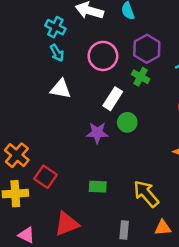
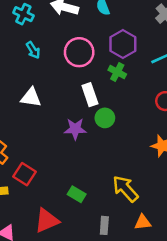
cyan cross: (55, 27) -> (23, 14), moved
white triangle: (61, 89) -> (31, 97), moved
white rectangle: (113, 99) -> (90, 95), turned -50
green rectangle: (98, 187) -> (77, 194), moved, turned 30

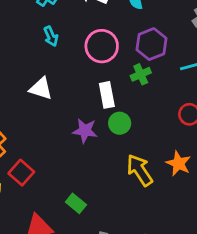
green cross: (117, 72) -> (141, 74), turned 30
yellow arrow: (125, 189) -> (140, 170), moved

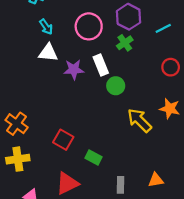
white triangle: (41, 89) -> (48, 53), moved
purple star: (85, 131) -> (74, 70), moved
red square: (21, 173) -> (63, 140), moved

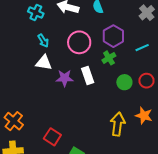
green circle: (116, 86) -> (124, 82), moved
yellow arrow: (139, 120) -> (118, 124), turned 50

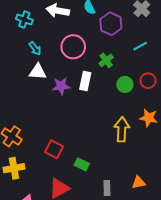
purple hexagon: (113, 36) -> (111, 24), moved
white rectangle: (88, 76) -> (85, 81), turned 36

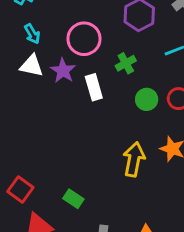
white rectangle: (85, 81) -> (94, 87), turned -36
purple star: (61, 86) -> (63, 71), moved, turned 30
red square: (54, 149) -> (20, 189), moved

